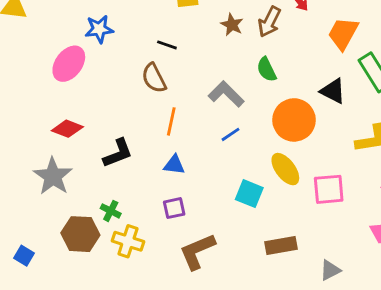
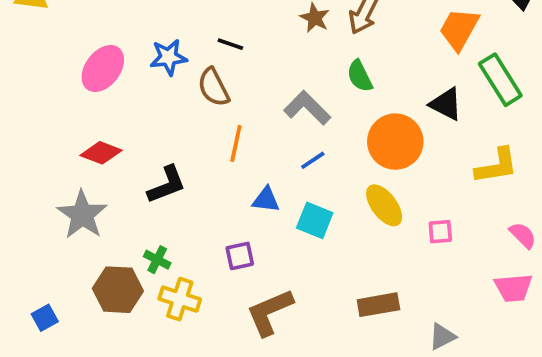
blue star: (99, 29) -> (168, 57), moved
blue triangle: (174, 165) -> (266, 200), moved
pink square: (329, 189) -> (440, 232), size x0.6
cyan square: (249, 194) -> (315, 220), moved
blue square: (24, 256) -> (45, 318), turned 30

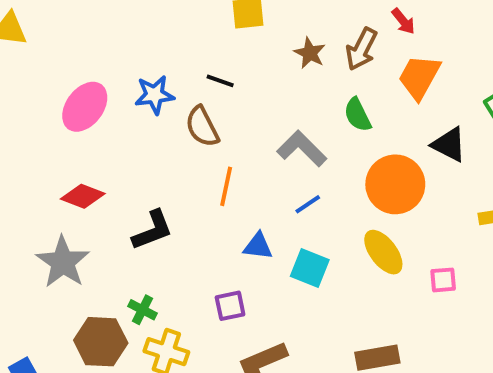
orange trapezoid: (459, 29) -> (419, 77), moved

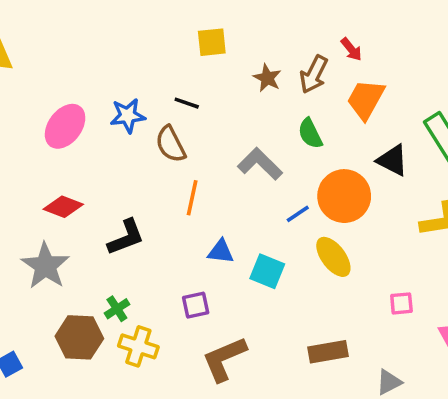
blue line: (308, 204) -> (298, 214), moved
pink square: (443, 280) -> (401, 303), moved
green cross: (142, 310) -> (117, 309), turned 30

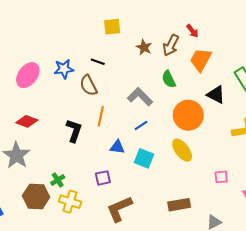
blue line: (298, 214) -> (141, 125), moved
black L-shape: (126, 237) -> (74, 131), moved, turned -50

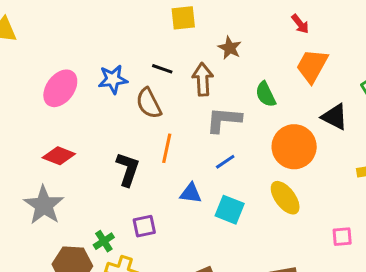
brown arrow: (171, 45) -> (203, 79), moved, turned 150
gray L-shape: (140, 97) -> (224, 120), turned -40
purple square: (103, 178) -> (144, 226), moved

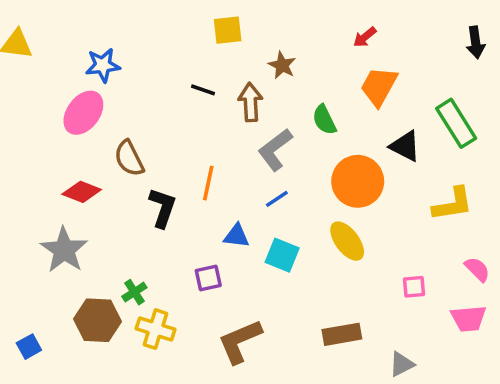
red arrow: (300, 24) -> (365, 37), turned 90
blue star: (113, 79) -> (103, 65), moved
brown semicircle: (149, 103) -> (129, 158), moved
gray L-shape: (224, 120) -> (275, 150), turned -42
purple square: (144, 226) -> (208, 278), moved

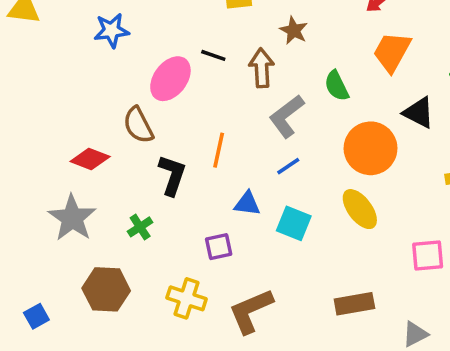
pink ellipse: (83, 113) -> (170, 79), moved
pink square: (414, 287) -> (428, 256), size x1.4
green cross: (134, 292) -> (140, 227), moved
yellow cross: (156, 329) -> (187, 298), moved

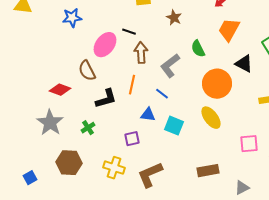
brown arrow: (262, 68) -> (141, 53), moved
blue line: (288, 166) -> (162, 94), moved, turned 72
black L-shape: (172, 175) -> (106, 99), turned 55

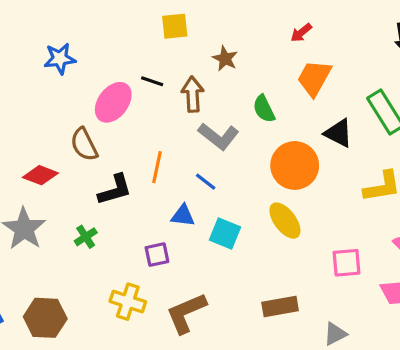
brown arrow: (141, 53) -> (193, 94), moved
gray L-shape: (170, 66) -> (219, 136), turned -105
brown hexagon: (69, 163) -> (45, 318), moved

